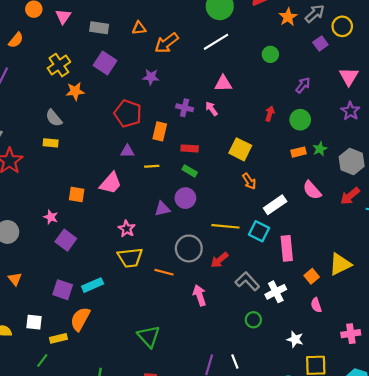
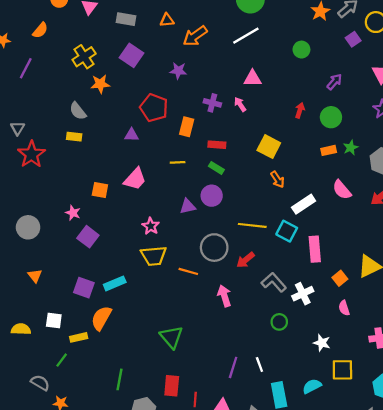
purple triangle: (127, 151) -> (132, 135), moved

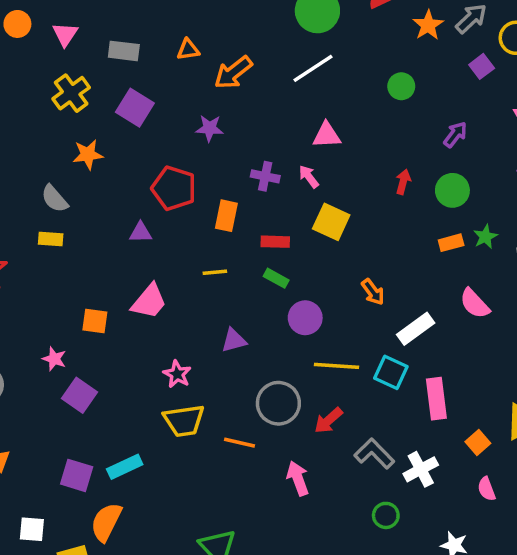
yellow cross: (84, 57) -> (71, 93), moved
yellow square: (269, 147) -> (331, 222), moved
purple circle: (212, 196) -> (305, 318), moved

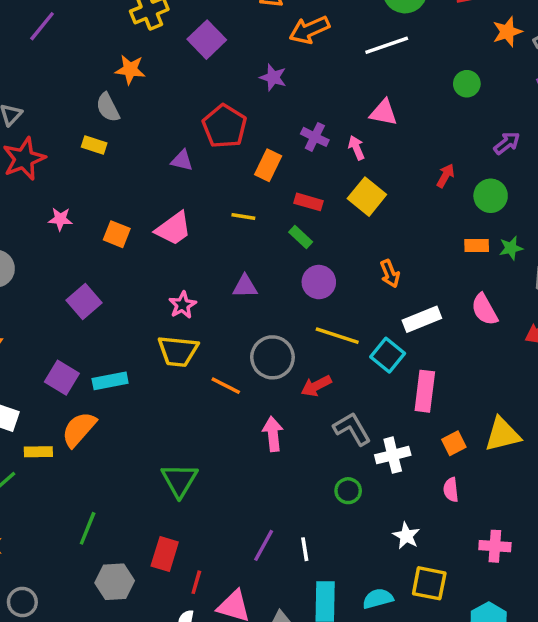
orange star: (88, 155) -> (130, 70), moved
pink star: (54, 359) -> (60, 219), moved, turned -30

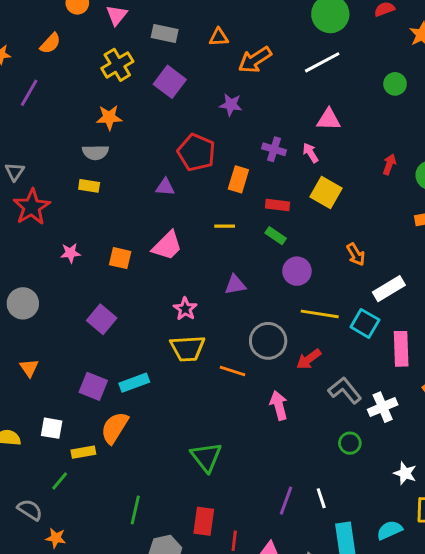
gray semicircle: (108, 107) -> (95, 152), turned -55

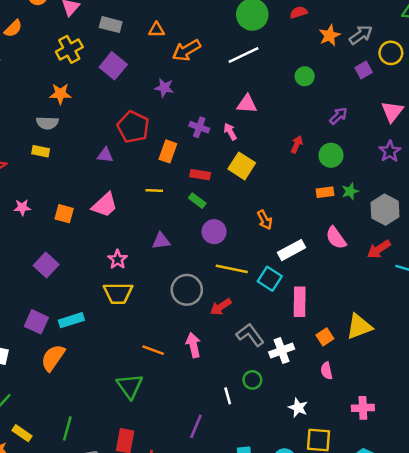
orange line: (232, 371) -> (153, 350), moved
yellow rectangle: (83, 452) -> (22, 433), moved, turned 42
white line: (321, 498) -> (228, 396), moved

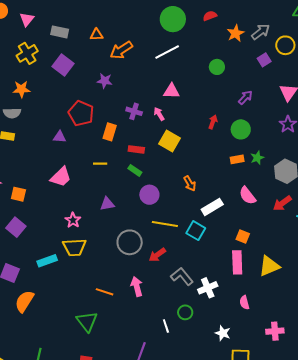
orange square: (64, 214) -> (18, 194), moved
pink rectangle: (300, 302) -> (237, 262), moved
cyan rectangle: (71, 320) -> (47, 261), moved
orange square: (325, 337) -> (243, 236), moved, turned -32

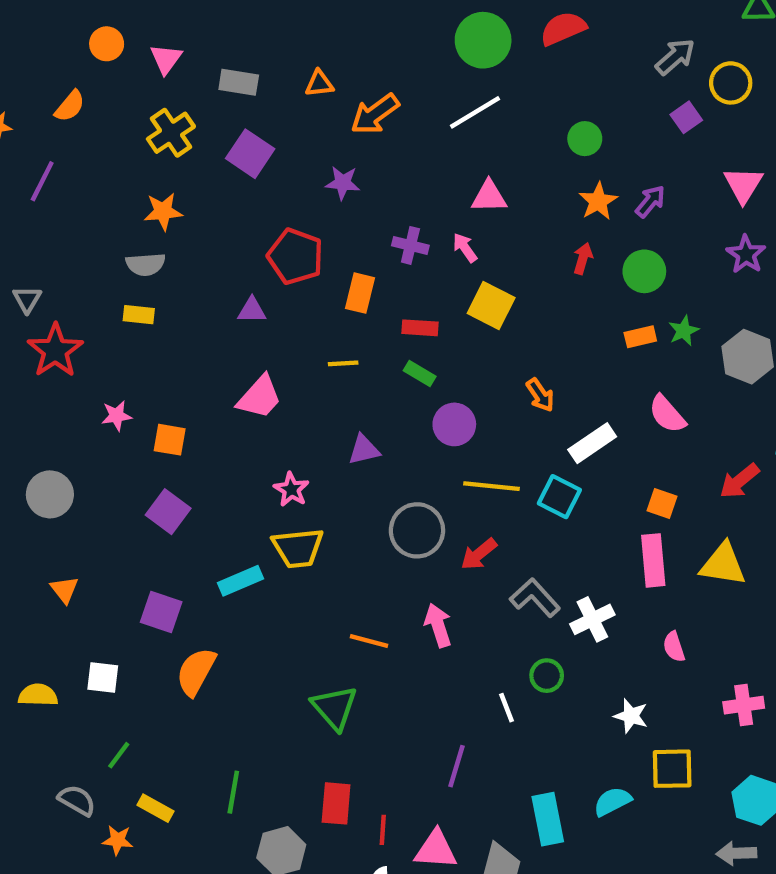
red semicircle: (210, 16) -> (563, 28), size x1.5
orange star: (236, 33) -> (598, 201), moved
red arrow: (282, 203) -> (739, 481), moved
yellow triangle: (269, 266) -> (723, 564), turned 35

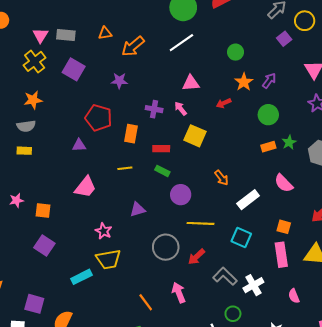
pink triangle: (166, 59) -> (40, 35), moved
red arrow: (583, 258) -> (224, 103), moved, turned -128
cyan square: (559, 497) -> (241, 237), moved
purple square: (161, 612) -> (34, 304), moved
orange line: (369, 641) -> (146, 302), turned 42

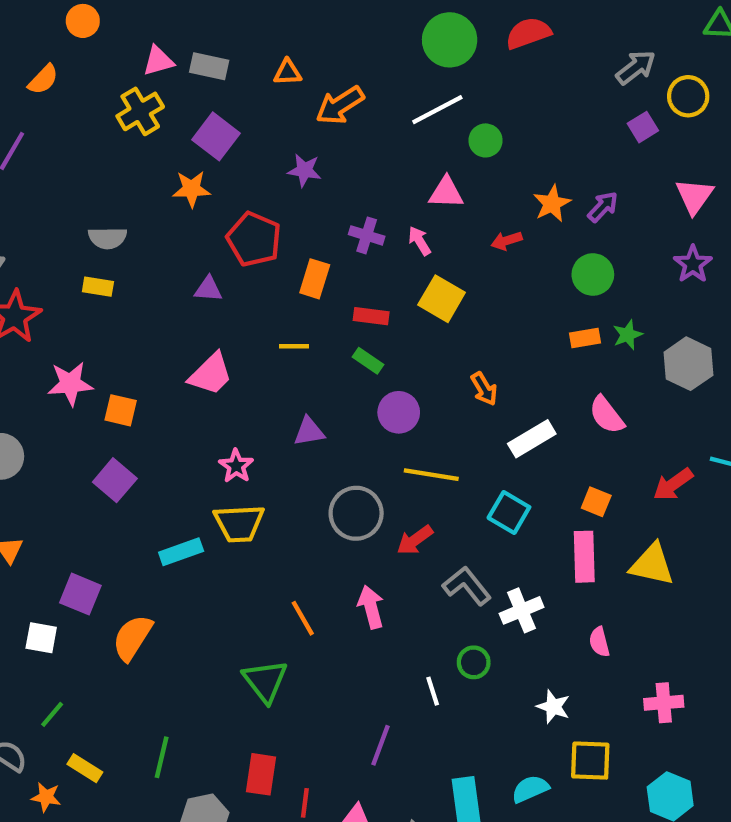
pink triangle: (40, 35) -> (158, 61), turned 35
green circle: (235, 52) -> (486, 140), moved
orange star: (33, 100) -> (191, 189), moved
pink star: (17, 200) -> (70, 384), size x1.5

